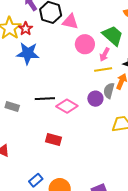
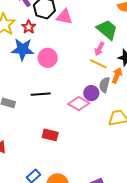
red star: (26, 29) -> (29, 27), moved
pink circle: (85, 44) -> (48, 58), moved
yellow line: (103, 69) -> (98, 64), turned 36
pink diamond: (67, 106) -> (79, 103), moved

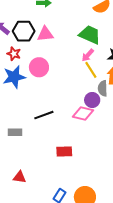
pink arrow: (99, 49) -> (88, 55), turned 32
pink circle: (48, 58) -> (39, 67), moved
yellow line: (98, 64) -> (91, 70), turned 48

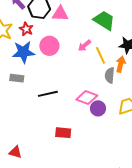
pink arrow: (88, 55) -> (84, 46), moved
purple circle: (92, 100) -> (98, 108), moved
gray rectangle: (15, 132) -> (17, 78), moved

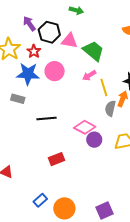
green trapezoid: (104, 20) -> (93, 51), moved
red rectangle: (63, 133) -> (57, 159), turned -35

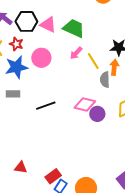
pink triangle: (69, 41) -> (48, 25), turned 30
red rectangle: (57, 159) -> (53, 176), moved

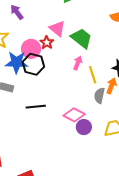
black hexagon: (26, 21) -> (33, 64), moved
red star: (16, 44) -> (47, 43), moved
pink arrow: (76, 53) -> (78, 63), turned 144
pink circle: (41, 58) -> (31, 49), moved

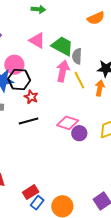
red star: (47, 43) -> (31, 97), moved
pink arrow: (78, 63) -> (63, 71), size x1.5
gray semicircle: (99, 96) -> (77, 56), moved

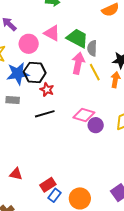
pink circle: (14, 65) -> (29, 44), moved

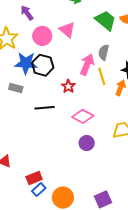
green trapezoid: (77, 38) -> (106, 20), moved
red star: (47, 90) -> (68, 86), moved
purple circle: (96, 125) -> (87, 143), moved

